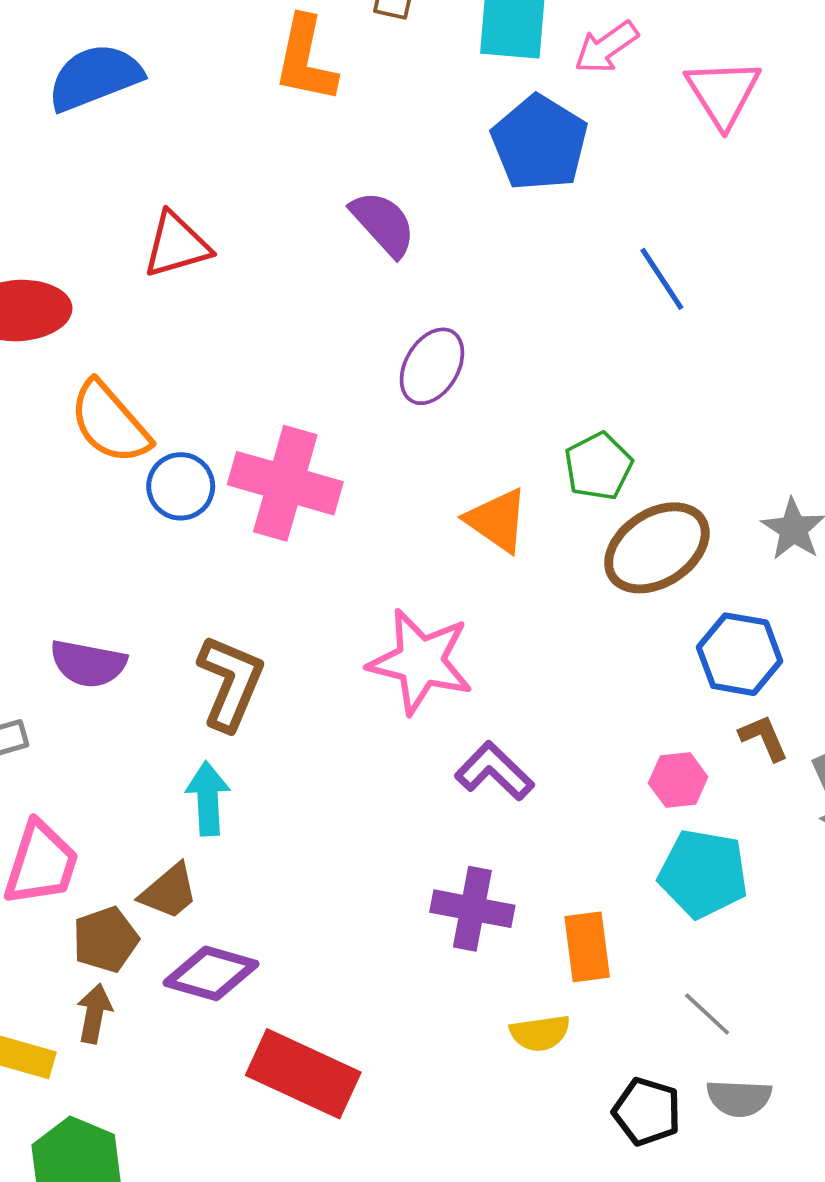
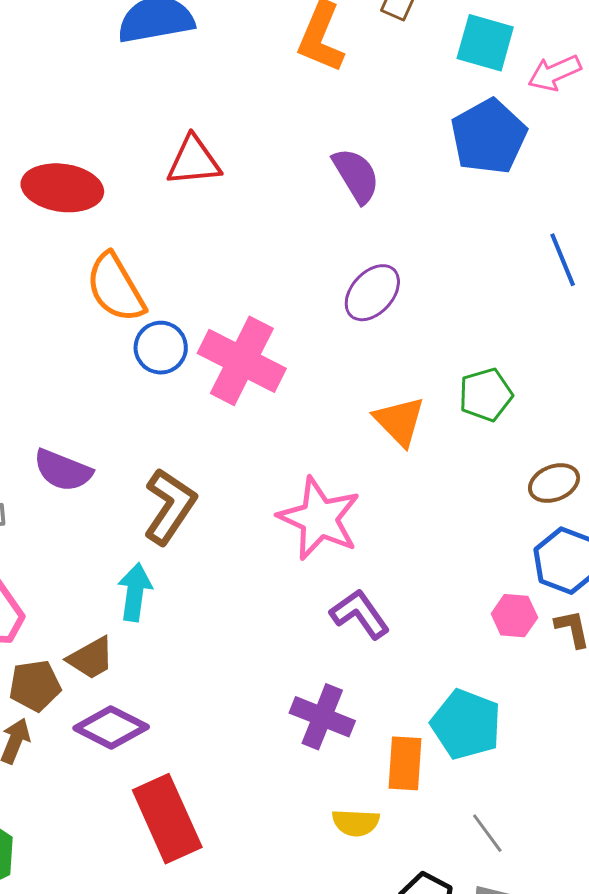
brown ellipse: (657, 548) -> (554, 483), moved, size x0.6
pink hexagon: (678, 780) -> (514, 616), moved
cyan pentagon: (703, 874) -> (466, 724), moved
red rectangle: (303, 1074) -> (167, 819), turned 30

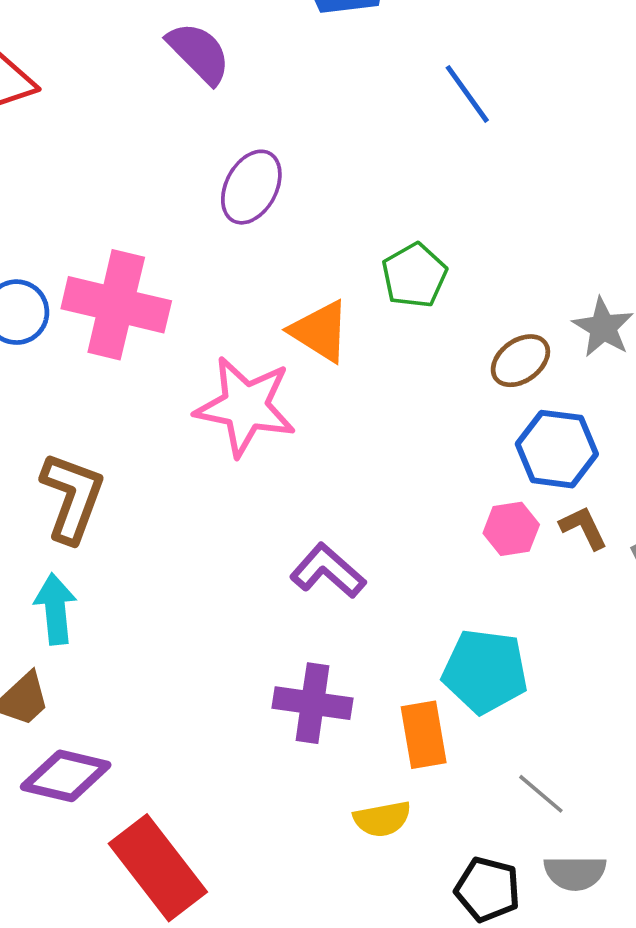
pink star: (319, 518) -> (245, 406), moved

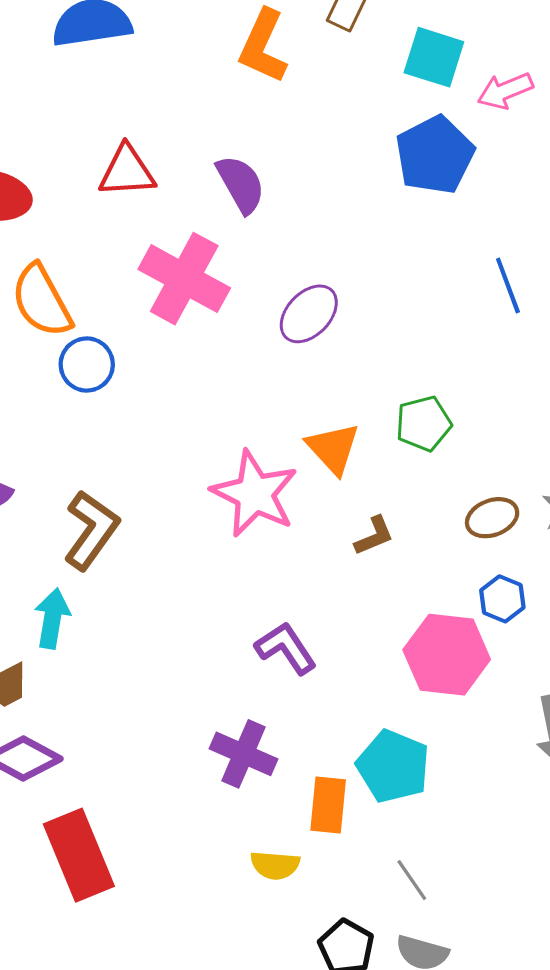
purple semicircle: (199, 53) -> (241, 184), moved
pink cross: (116, 305) -> (184, 279), moved
blue hexagon: (557, 449) -> (502, 599), size x0.7
brown L-shape: (584, 528) -> (374, 536), moved, turned 78
pink hexagon: (511, 529) -> (447, 655), size x1.8

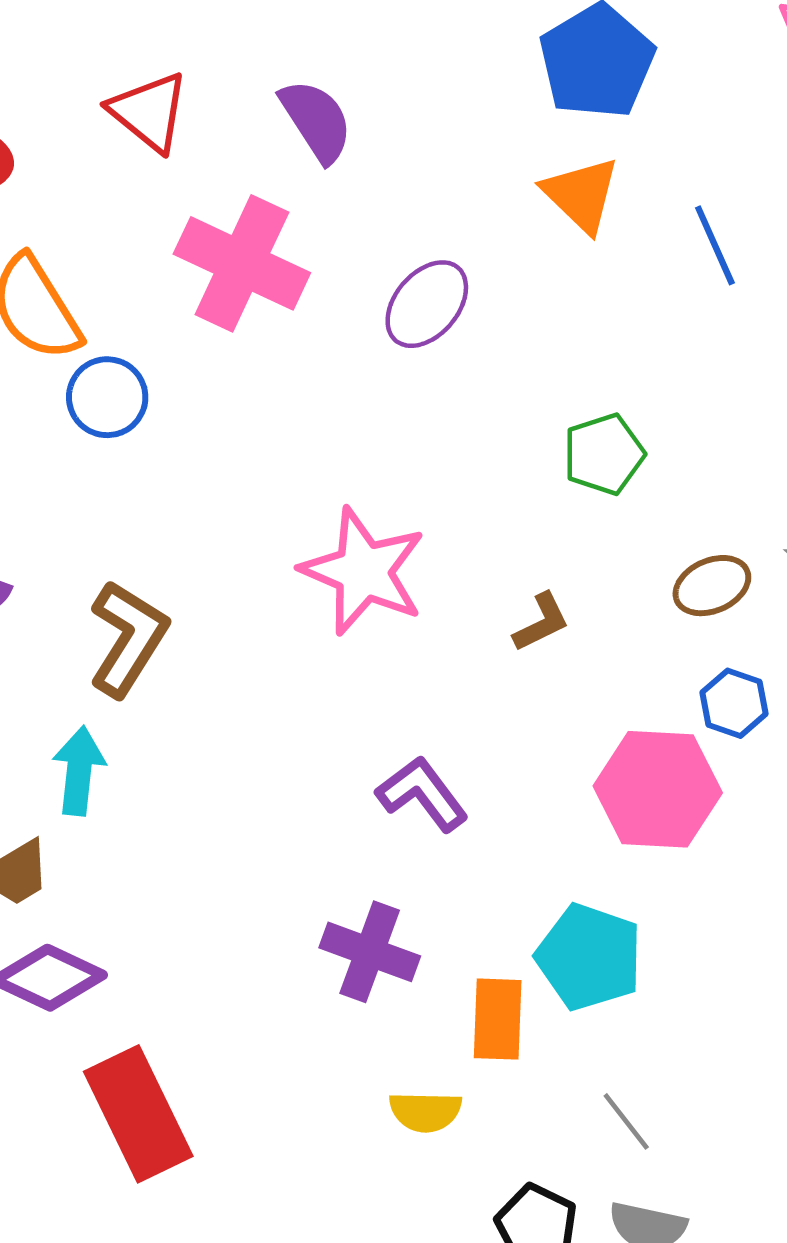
red triangle: (127, 171) -> (149, 112), turned 46
orange triangle: (333, 448) -> (581, 195), moved

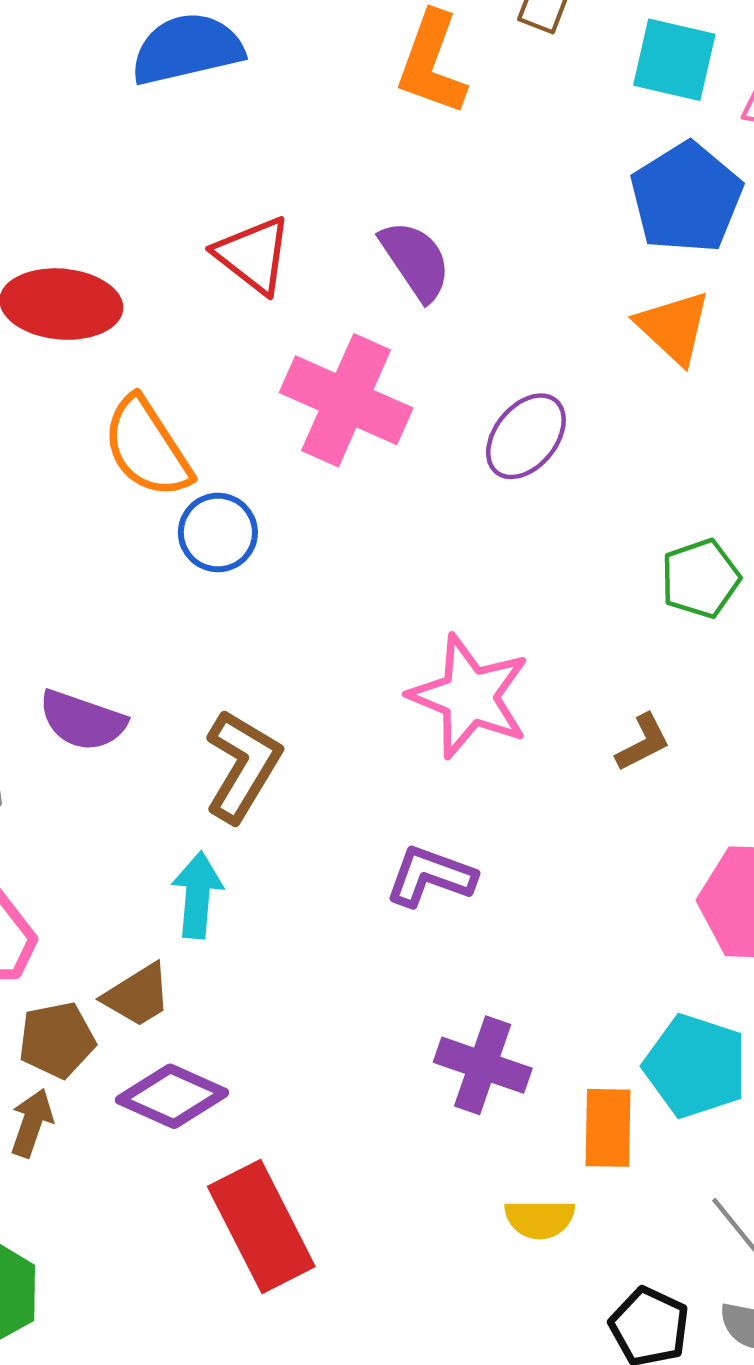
purple L-shape: (422, 794) -> (430, 876), moved, turned -32

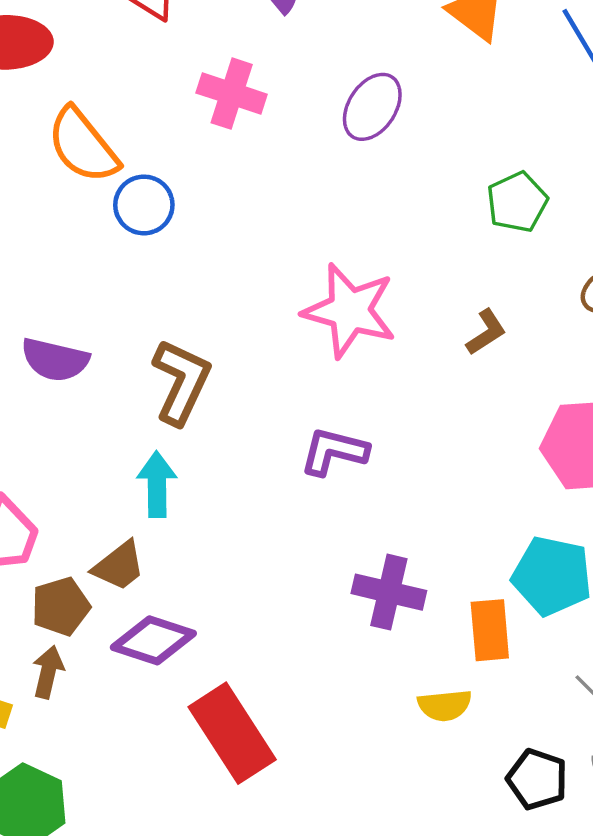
pink cross: (346, 400) -> (232, 94), size x0.7

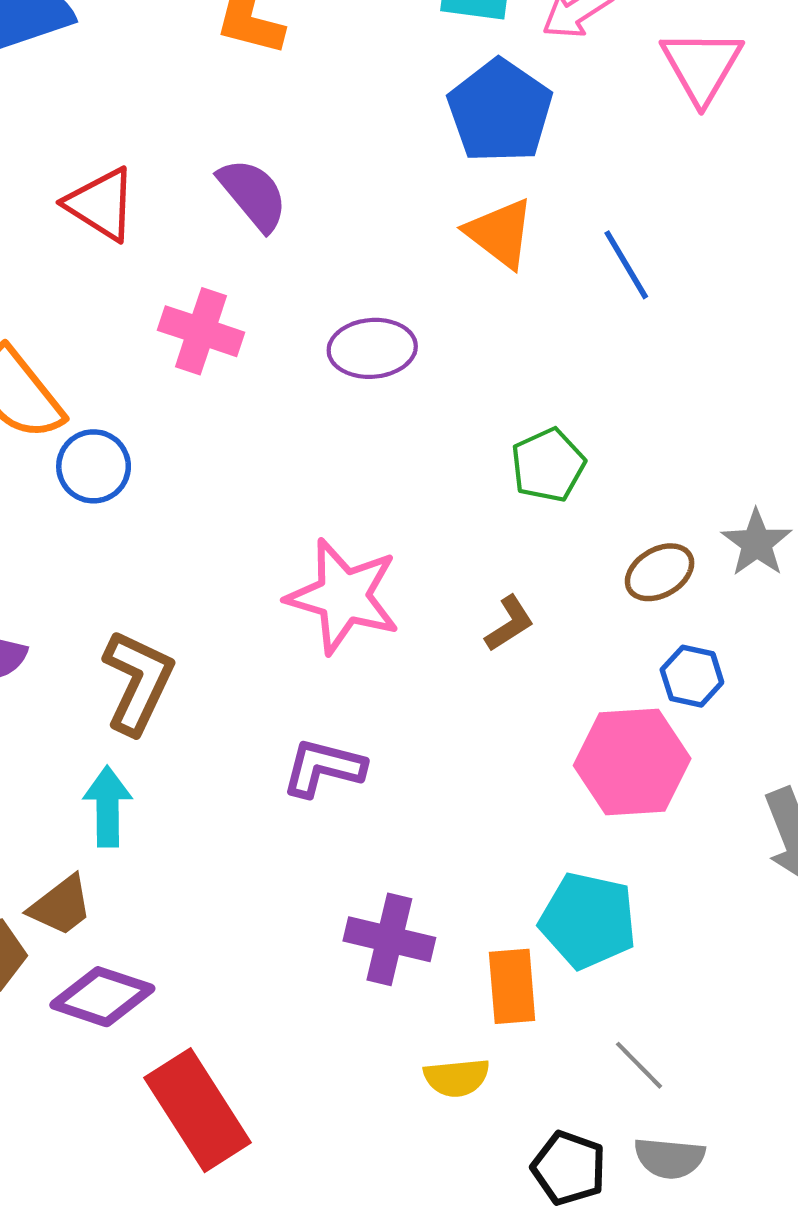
purple ellipse: (372, 107) -> (372, 348), turned 52

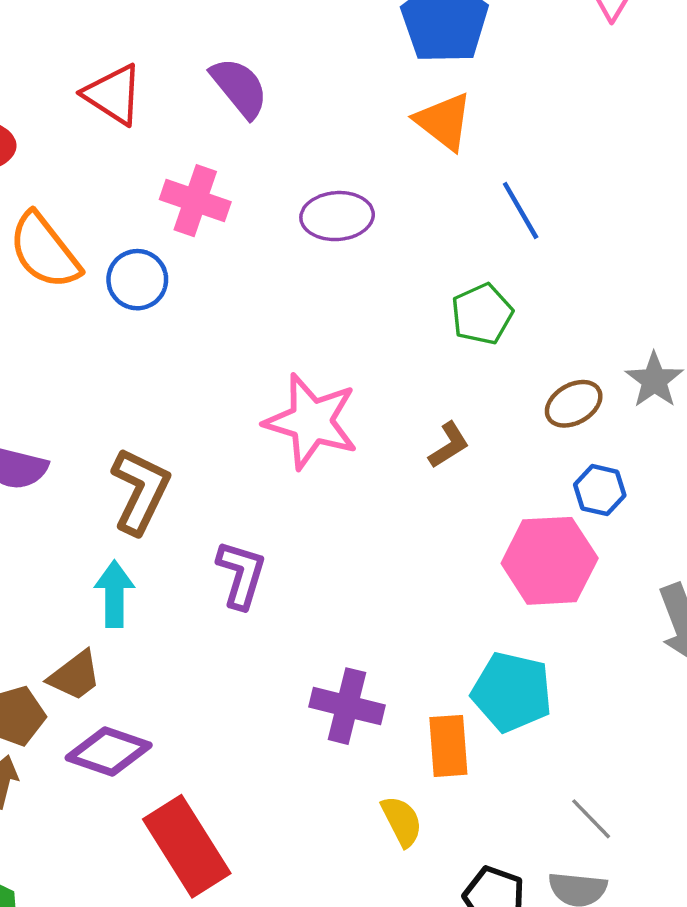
blue line: (626, 265) -> (521, 210), moved
blue circle: (94, 466) -> (137, 280), moved
purple L-shape: (323, 768) -> (241, 574), moved, turned 92
gray line: (639, 1065) -> (591, 819), moved
yellow semicircle: (457, 1078) -> (402, 821), turned -112

